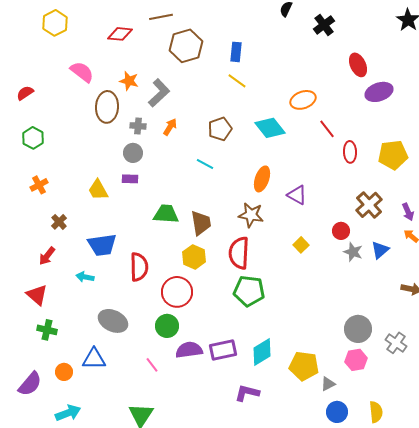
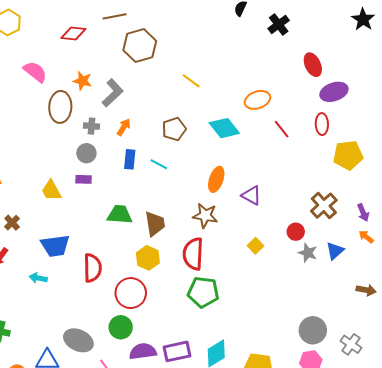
blue rectangle: (236, 52) -> (130, 159), moved
red ellipse: (350, 152) -> (322, 124), moved
gray ellipse: (113, 321) -> (78, 340), moved

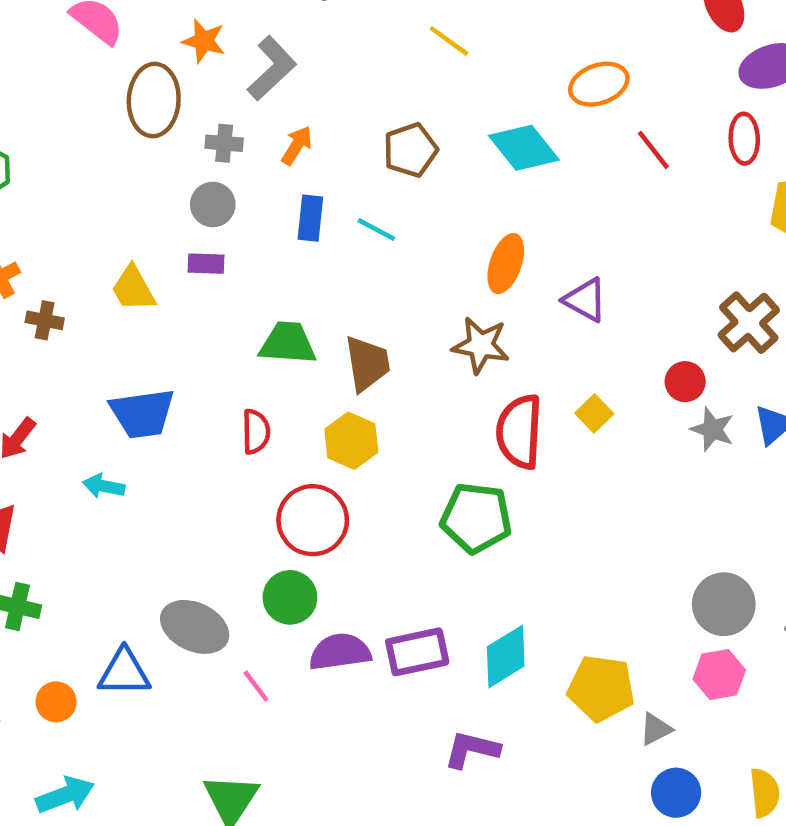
brown cross: (12, 223) -> (45, 320), moved, turned -35
red semicircle: (193, 254) -> (519, 432), moved
red semicircle: (93, 268) -> (256, 432), moved, size x0.7

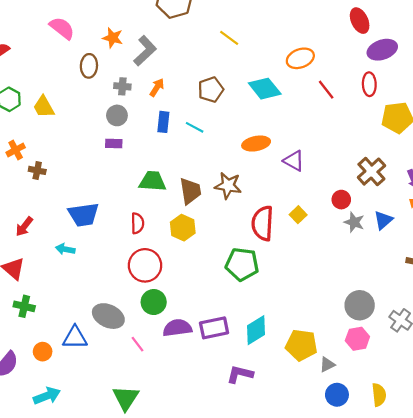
brown ellipse: (154, 100) -> (89, 66), size x0.7
orange ellipse: (506, 264) -> (256, 144), turned 60
yellow trapezoid: (133, 289) -> (44, 107), moved
brown star: (481, 345) -> (228, 186), moved
red circle: (313, 520) -> (145, 265), moved

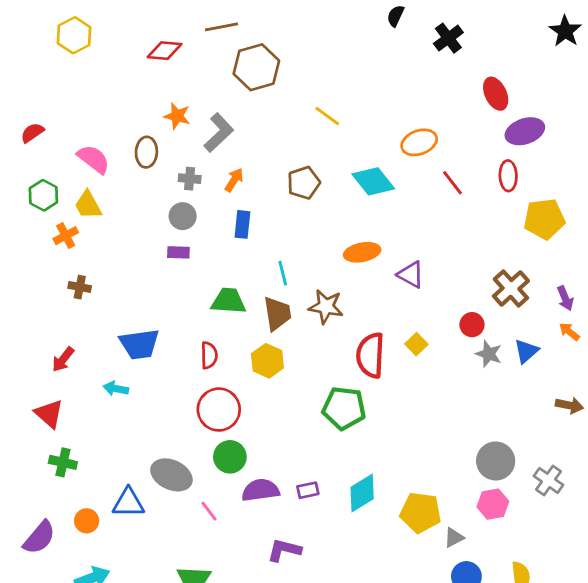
pink semicircle: (62, 28) -> (94, 159), moved
cyan line: (195, 127) -> (283, 273), moved, turned 48
orange cross: (16, 150) -> (66, 236), moved
purple rectangle: (214, 328) -> (308, 490), size x0.6
purple L-shape: (240, 374) -> (284, 550), moved

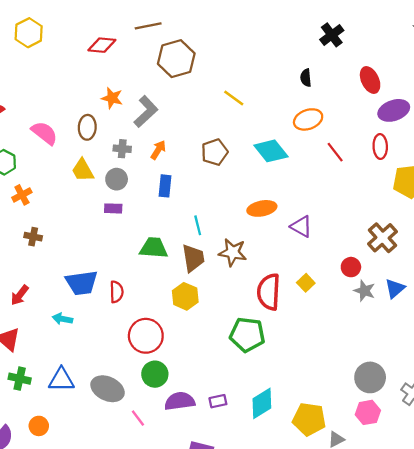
black semicircle: (395, 16) -> (306, 78), moved, turned -30
yellow trapezoid: (88, 205) -> (83, 170), moved
red semicircle: (209, 355) -> (117, 292), moved
blue triangle: (128, 503) -> (61, 380), moved

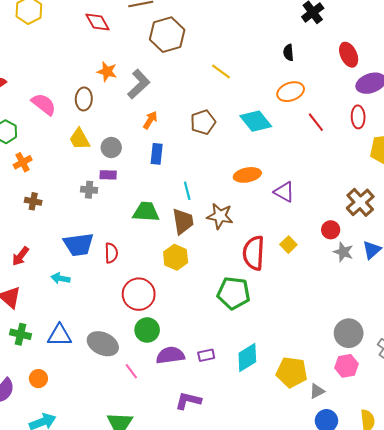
red diamond: (102, 45) -> (98, 22), turned 55
gray cross: (122, 149) -> (89, 190), moved

